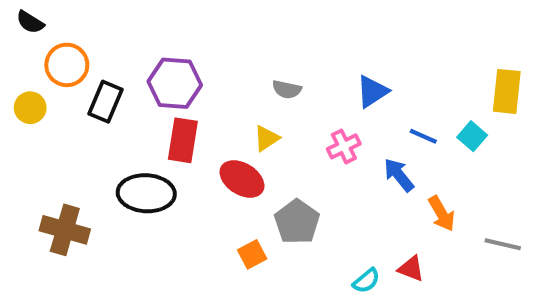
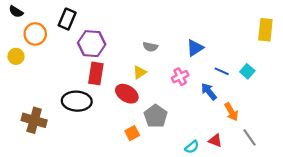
yellow rectangle: (507, 91) -> (265, 30), moved
black rectangle: (106, 102) -> (67, 19), moved
gray line: (503, 244) -> (249, 137), moved, turned 42

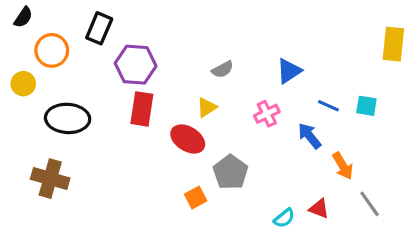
black semicircle: (16, 12) -> (23, 17), turned -88
gray semicircle: (150, 47) -> (223, 69), turned -40
cyan square: (247, 71) -> (366, 106), turned -32
black ellipse: (77, 101) -> (68, 118), moved

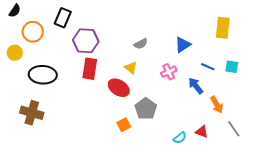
yellow rectangle: (393, 44) -> (223, 28), moved
yellow triangle: (207, 107) -> (131, 68), turned -48

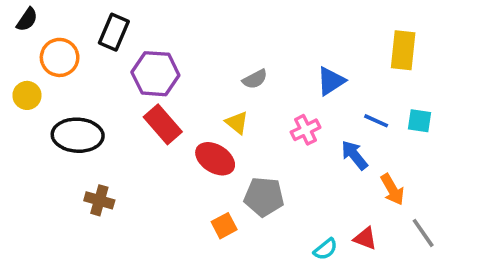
red rectangle: (90, 69) -> (163, 124), turned -50
gray pentagon: (146, 109) -> (264, 197), turned -30
brown cross: (32, 113) -> (99, 200), moved, size x0.7

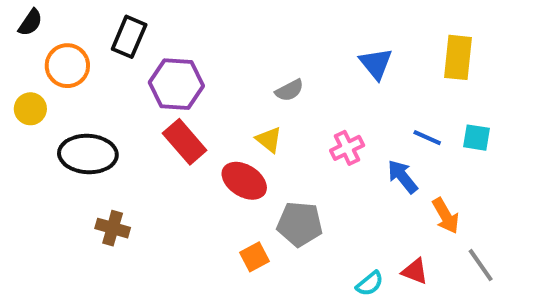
blue triangle: (331, 81) -> (376, 64), moved, turned -36

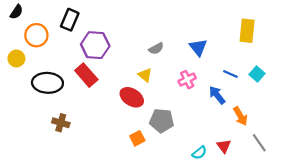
blue triangle: (376, 64) -> (198, 47), moved
cyan square: (477, 138) -> (257, 74), turned 32
red rectangle: (185, 142) -> (86, 75), moved
red triangle: (415, 271) -> (224, 146), turned 32

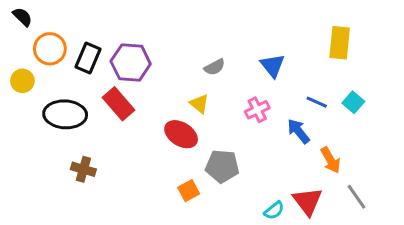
black semicircle: (16, 12) -> (22, 17), turned -80
black rectangle: (70, 20) -> (88, 58), moved
red triangle: (224, 146) -> (308, 201), size x1.5

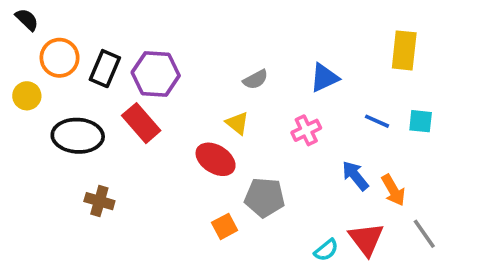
blue triangle: (273, 66) -> (324, 78), turned 44
cyan square: (353, 102) -> (421, 121), turned -35
blue arrow: (298, 131) -> (355, 176), moved

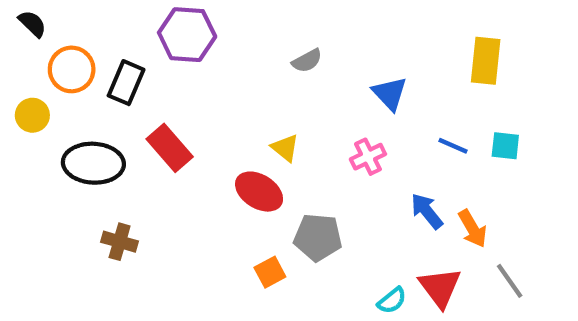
purple hexagon: (156, 74) -> (187, 35), moved
blue triangle: (324, 78) -> (390, 93), turned -48
gray semicircle: (255, 79) -> (307, 61), moved

